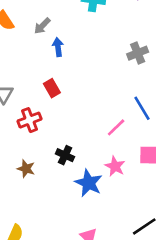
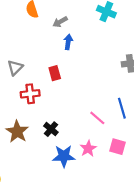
pink line: (116, 127) -> (97, 118), turned 70
brown star: (26, 169) -> (17, 132), size x1.5
blue star: (89, 183) -> (64, 156), turned 30

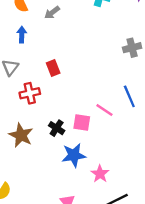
blue arrow: (68, 42) -> (22, 35), moved
pink square: (118, 147) -> (82, 122), moved
pink star: (88, 149) -> (100, 174), moved

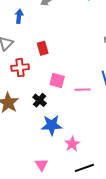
pink line: (104, 110) -> (83, 90), turned -42
pink square: (82, 122) -> (57, 81), moved

